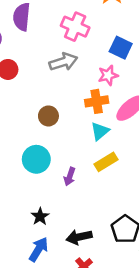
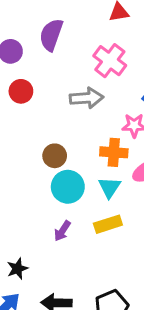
cyan triangle: (100, 131) -> (109, 187), turned -30
cyan circle: (36, 159) -> (68, 187), moved

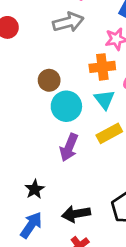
purple arrow: (62, 231) -> (69, 147), size x1.4

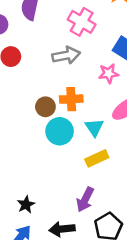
orange cross: (102, 67) -> (71, 99), moved
purple arrow: (69, 147) -> (85, 199), moved

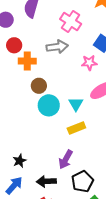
orange cross: (71, 99) -> (27, 61), moved

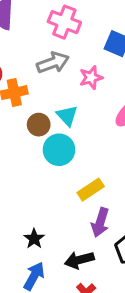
pink star: (89, 63) -> (91, 78), moved
cyan triangle: (76, 104) -> (67, 116), moved
yellow rectangle: (76, 128) -> (91, 190), moved

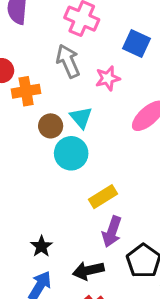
gray arrow: (53, 63) -> (68, 61), turned -96

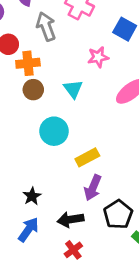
gray arrow: (68, 61) -> (46, 26), moved
brown circle: (51, 126) -> (33, 90), moved
cyan circle: (71, 153) -> (54, 131), moved

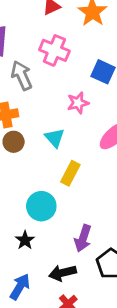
cyan circle: (54, 131) -> (41, 206), moved
yellow rectangle: (87, 157) -> (70, 173), moved, turned -30
black star: (32, 196) -> (25, 240), moved

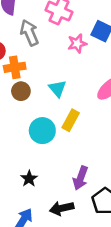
pink star: (78, 103) -> (77, 43), moved
cyan circle: (41, 206) -> (42, 131), moved

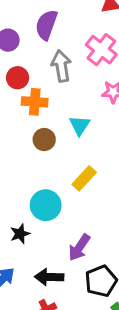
cyan triangle: (57, 89) -> (80, 125), moved
brown circle: (21, 91) -> (44, 140), moved
cyan circle: (42, 131) -> (46, 205), moved

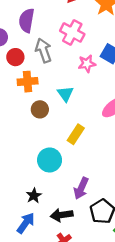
red circle: (18, 78) -> (15, 57), moved
black star: (20, 234) -> (34, 196), moved

